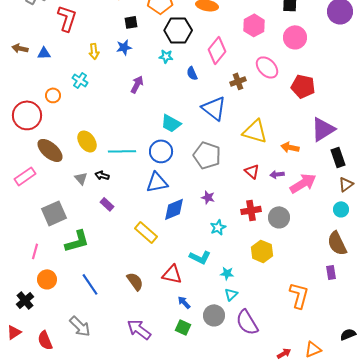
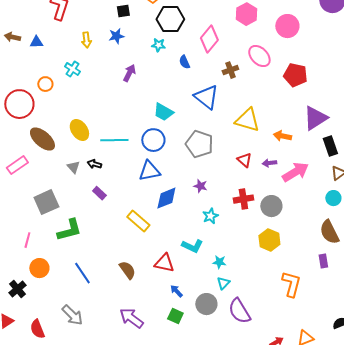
yellow hexagon: (262, 251) -> (269, 240), moved

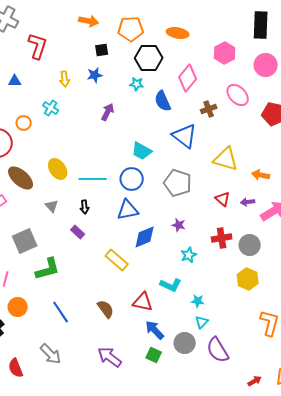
blue semicircle: (184, 62) -> (163, 101), size x1.5
black arrow: (94, 164) -> (85, 207), moved, turned -112
blue arrow: (176, 291) -> (155, 330), size x1.5

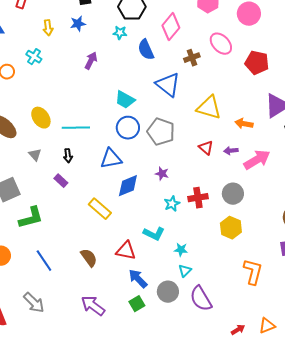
blue circle: (132, 179) -> (128, 128), moved
red cross: (222, 238) -> (198, 198), moved
green square: (154, 355) -> (137, 304), turned 35

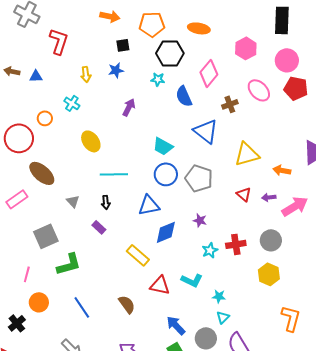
red pentagon: (257, 63) -> (296, 88), moved
yellow triangle: (209, 108) -> (247, 154), turned -32
yellow ellipse: (41, 118) -> (91, 141), moved
red triangle: (126, 251) -> (160, 285), moved

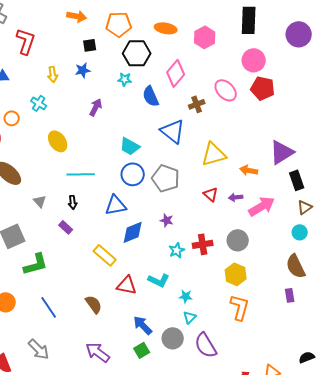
pink hexagon: (246, 48) -> (205, 37), moved
orange L-shape: (291, 318) -> (240, 307), moved

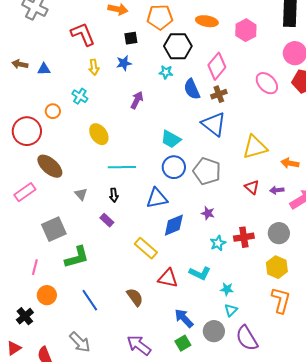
red L-shape: (26, 41) -> (83, 34), moved, turned -40
brown cross: (197, 104) -> (219, 94), moved

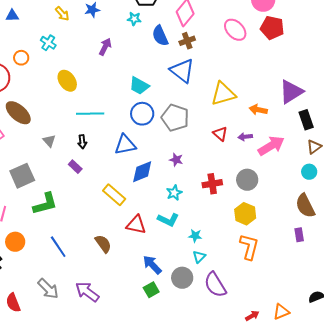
yellow arrow: (94, 67) -> (62, 14), turned -35
cyan star: (218, 243) -> (174, 193), moved
purple arrow: (139, 345) -> (87, 292), moved

